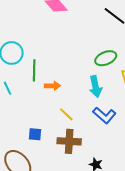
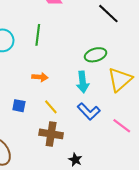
green line: (34, 70) -> (38, 35), moved
blue square: (35, 134) -> (19, 106), moved

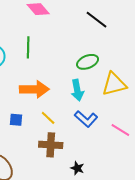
orange arrow: (40, 77) -> (34, 89), size x1.8
yellow triangle: (120, 80) -> (114, 84), turned 32

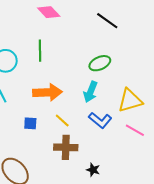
yellow triangle: (114, 84) -> (130, 100), moved
cyan arrow: (77, 90) -> (91, 92), turned 35

